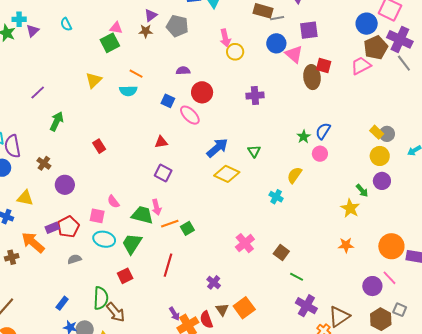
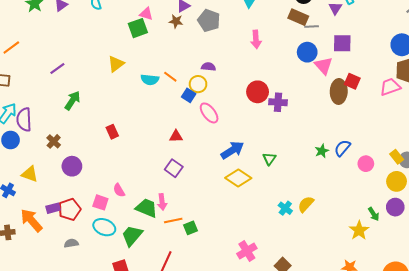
yellow circle: (235, 52) -> (198, 84), moved
orange line: (136, 74) -> (170, 77), moved
red circle: (202, 92) -> (258, 92), moved
pink circle: (320, 154) -> (366, 164), moved
yellow semicircle: (294, 175) -> (306, 204), moved

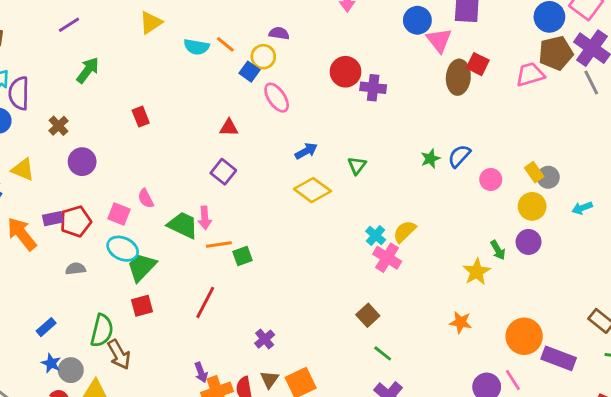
blue arrow: (232, 150) -> (306, 151), size x0.7
green trapezoid: (132, 236) -> (142, 267), moved
pink cross: (247, 251) -> (387, 258), moved, turned -30

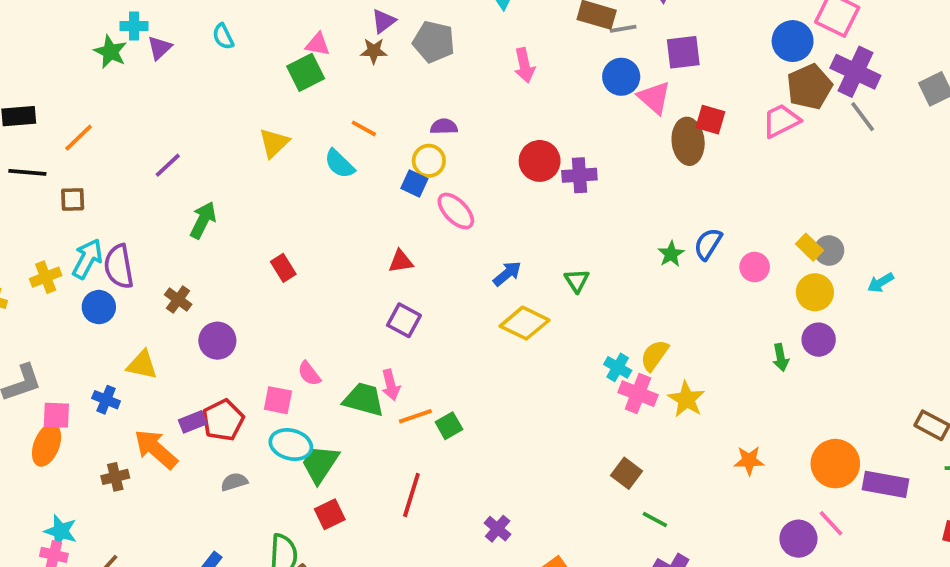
orange line: (225, 44) -> (364, 128), moved
cyan semicircle: (197, 47) -> (339, 164), turned 45
green arrow: (498, 250) -> (781, 357), turned 30
yellow star: (477, 272) -> (686, 399), moved

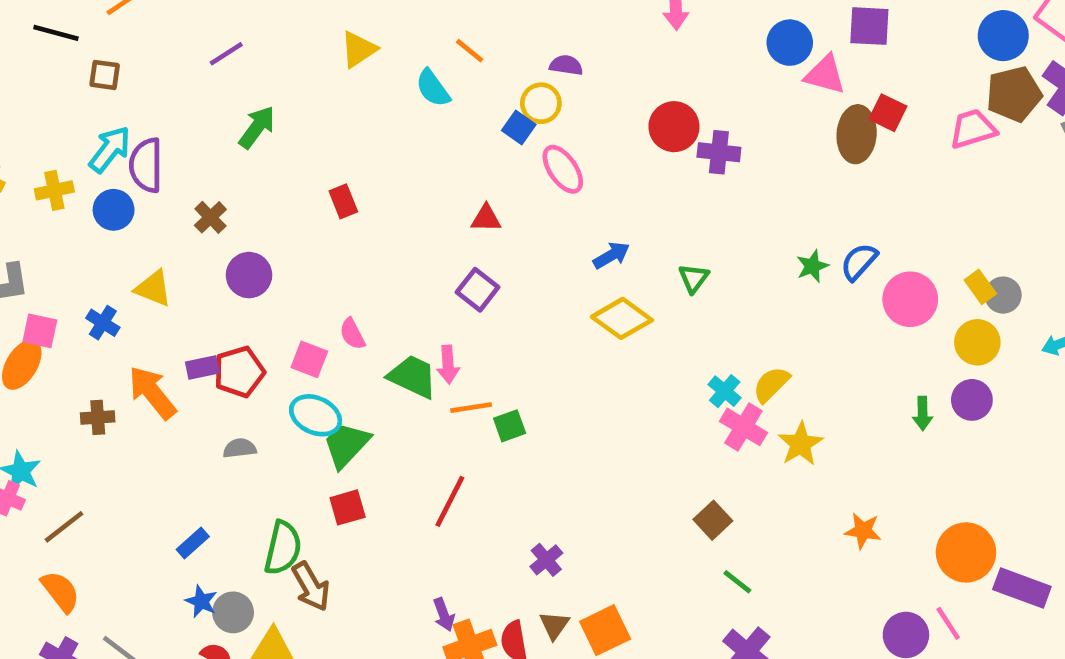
pink triangle: (654, 98) -> (825, 75), turned -36
pink circle: (755, 267) -> (910, 299), size x1.5
yellow cross: (46, 277) -> (54, 190), moved

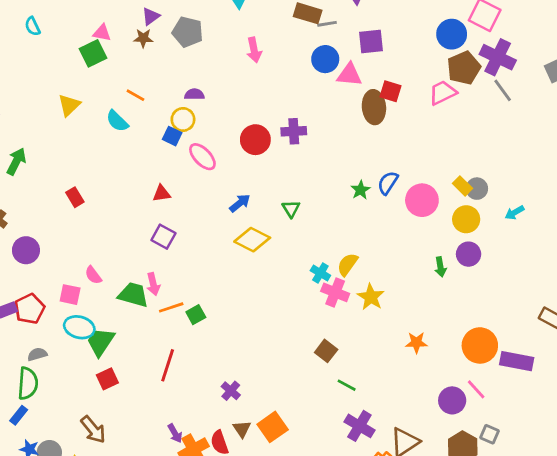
red circle: (674, 127) -> (255, 140), moved
green semicircle: (283, 548) -> (28, 383), moved

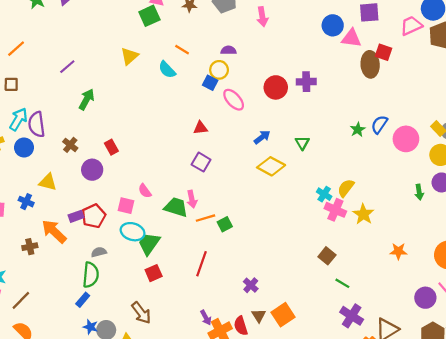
pink arrow: (254, 50) -> (262, 17), moved
pink trapezoid: (443, 93) -> (411, 26), moved
red rectangle: (75, 197) -> (111, 147), moved

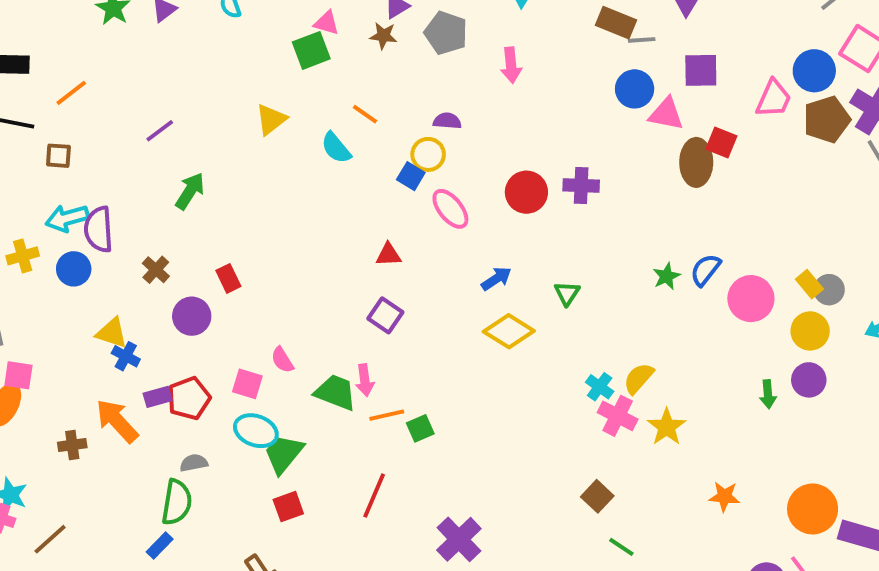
pink trapezoid: (411, 26) -> (774, 99), turned 135
cyan arrow: (18, 119) -> (67, 218), turned -140
blue cross: (26, 202) -> (126, 356), moved
purple cross: (251, 285) -> (459, 539), size x1.6

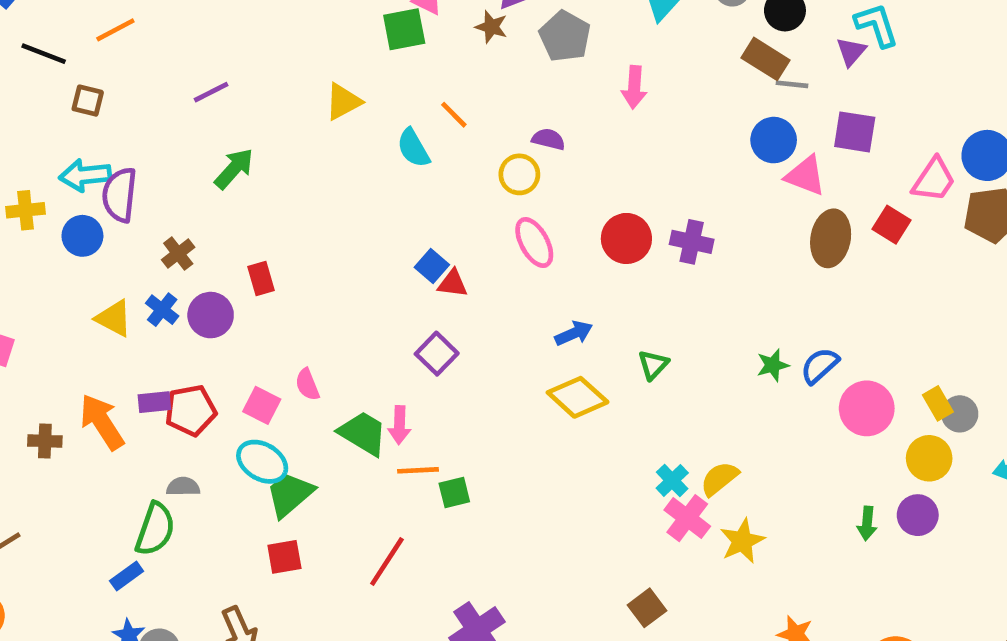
red square: (721, 142) -> (891, 225), moved
blue square: (411, 176) -> (432, 266), moved
blue cross: (126, 356) -> (162, 310), moved

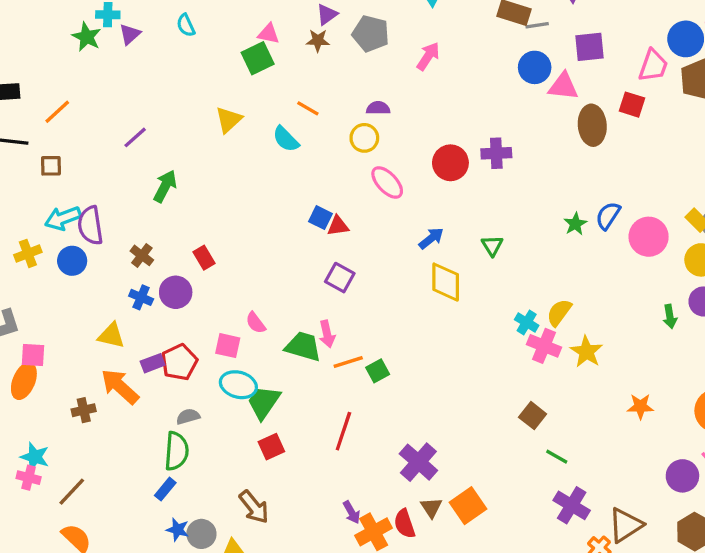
pink arrow: (634, 87) -> (428, 56), turned -136
yellow triangle: (114, 318) -> (111, 335), moved
yellow diamond: (578, 397) -> (446, 282), turned 63

